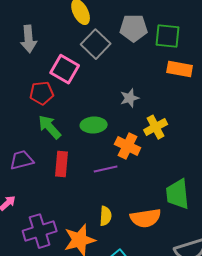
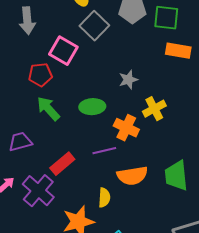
red rectangle: (62, 164) -> (62, 164), moved, turned 45
orange semicircle: (146, 218) -> (132, 176), moved
purple cross: (40, 231) -> (38, 191), moved, turned -32

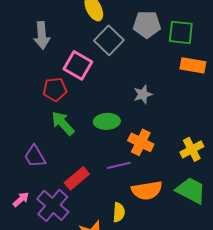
yellow cross: (154, 109) -> (192, 149), moved
purple trapezoid: (20, 142) -> (35, 156), turned -105
green trapezoid: (176, 176) -> (191, 190), turned 124

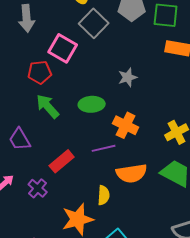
purple cross: (53, 205) -> (38, 188), size x0.6

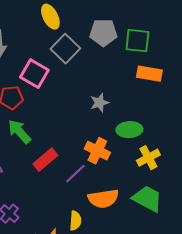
green ellipse: (92, 104) -> (129, 130), moved
purple line: (104, 148) -> (75, 174), turned -30
red rectangle: (62, 161) -> (45, 160), moved

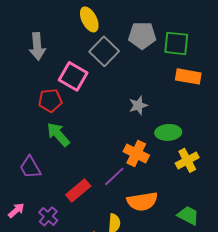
red rectangle: (45, 160) -> (78, 190), moved
green trapezoid: (147, 199) -> (188, 215), moved, size x0.7

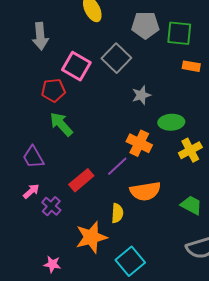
gray square: (104, 51) -> (116, 58), moved
orange rectangle: (188, 76) -> (191, 66), size x0.7
pink arrow: (16, 210) -> (31, 191), moved

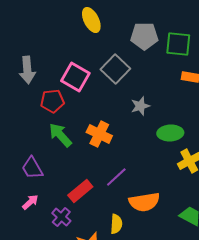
gray arrow: (40, 36) -> (27, 70), moved
orange cross: (139, 143) -> (99, 134), moved
purple cross: (51, 206) -> (61, 217), moved

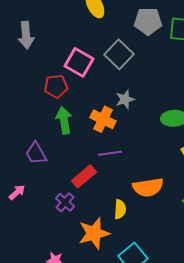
gray arrow: (27, 70) -> (26, 35), moved
gray star: (140, 106) -> (125, 99), moved
green arrow: (60, 135) -> (64, 120), turned 32
purple line: (116, 177) -> (110, 153), moved, turned 35
pink arrow: (30, 202) -> (17, 192), moved

